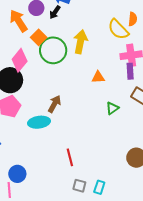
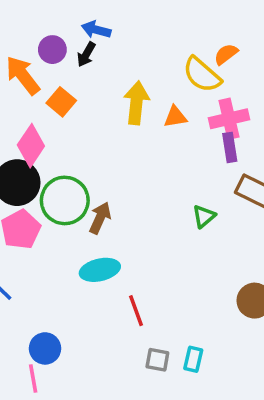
orange semicircle: (133, 19) -> (226, 54), turned -128
green circle: (53, 50) -> (65, 200), moved
orange triangle: (98, 77) -> (175, 117), moved
cyan ellipse: (39, 122) -> (100, 270), moved

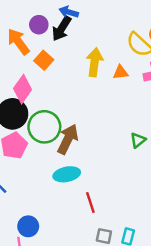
black arrow: (86, 54) -> (62, 29), size x1.5
brown arrow: (100, 218) -> (68, 139), size x1.4

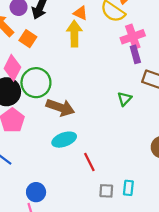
orange triangle: (121, 72) -> (81, 13), moved, turned 40
green circle: (44, 127) -> (36, 83), moved
brown arrow: (68, 139) -> (60, 107), turned 92

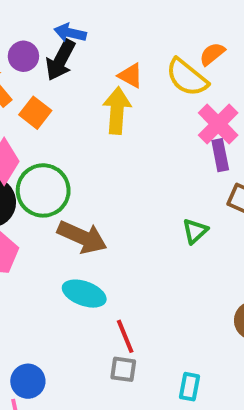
pink cross: (133, 37) -> (218, 124), turned -30
cyan ellipse: (64, 140) -> (84, 294), turned 35
gray square: (106, 191) -> (123, 369), moved

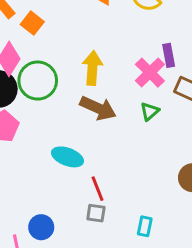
yellow arrow: (117, 111) -> (92, 68), moved
pink cross: (218, 124) -> (150, 73), moved
brown arrow: (82, 237) -> (98, 108), moved
blue circle: (28, 381) -> (41, 227), moved

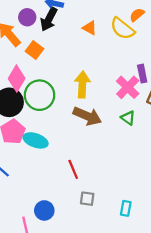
green triangle: (150, 111) -> (128, 118), turned -42
cyan ellipse: (67, 157) -> (36, 140), moved
red line: (98, 189) -> (73, 169), moved

